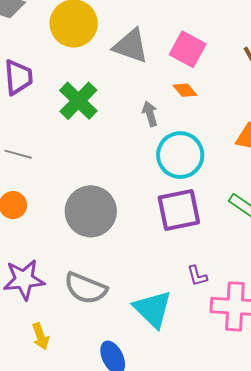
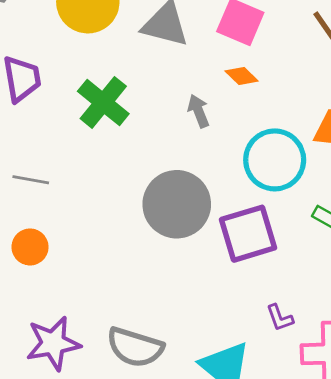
cyan circle: (180, 155) -> (275, 160), moved
gray circle: (91, 211) -> (177, 204), moved

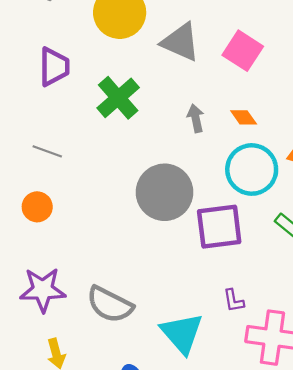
orange diamond: (242, 76) -> (244, 117), moved

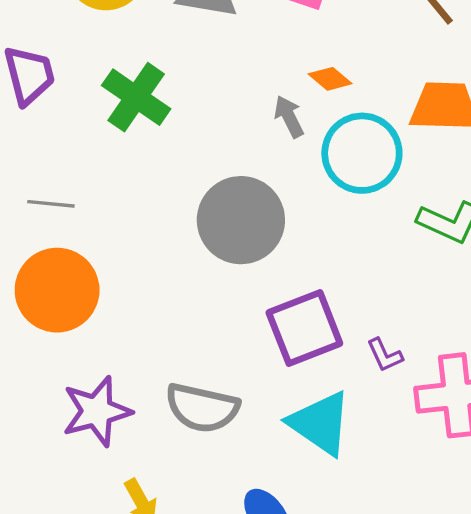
gray arrow: (196, 118) -> (289, 117), moved
orange circle: (37, 207) -> (57, 290), size x1.8
purple square: (219, 227) -> (304, 328), moved

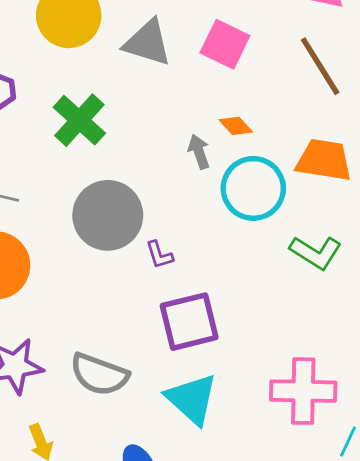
gray circle: (241, 220) -> (108, 215), moved
purple L-shape: (385, 355) -> (159, 255), moved

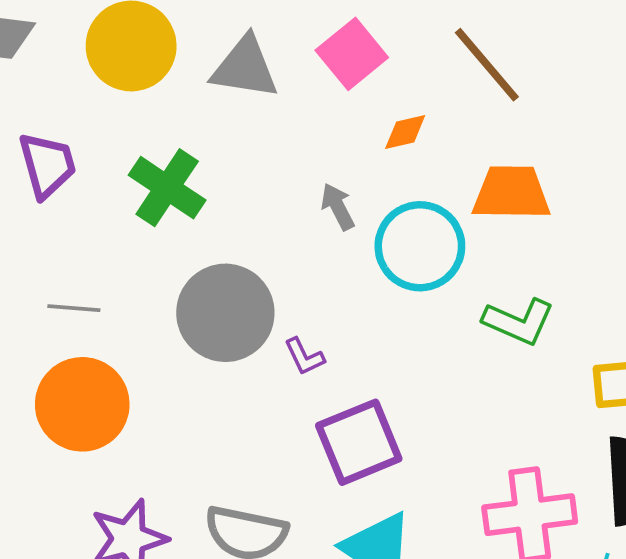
pink square: (225, 44) -> (352, 54), turned 33
orange diamond: (236, 126) -> (405, 132), moved, turned -52

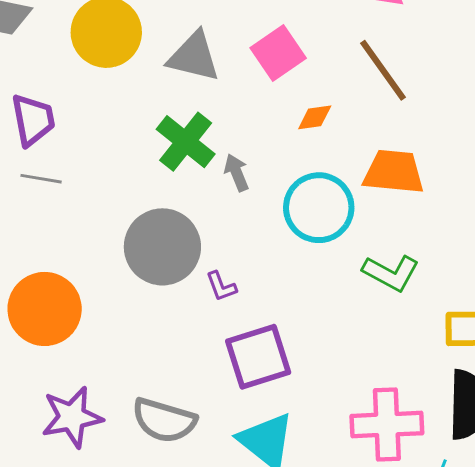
green cross: (167, 188) -> (186, 142), moved
gray arrow: (338, 207) -> (236, 173), moved
gray line: (74, 308) -> (41, 179), moved

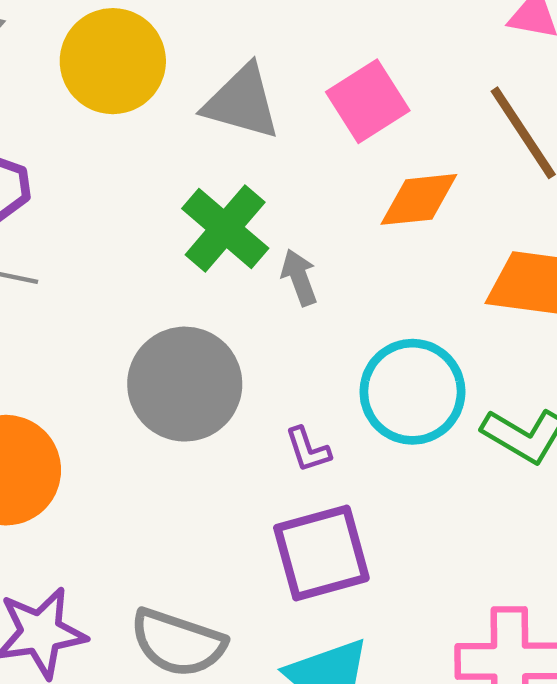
orange diamond: (315, 117) -> (419, 199), size x1.5
cyan circle: (319, 208) -> (412, 392), moved
purple L-shape: (221, 286) -> (308, 450), moved

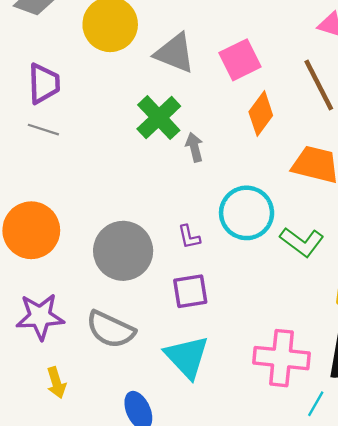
orange diamond: (419, 199) -> (261, 114), turned -54
gray circle: (185, 384) -> (123, 251), moved
purple square: (321, 553) -> (190, 291), size x0.7

